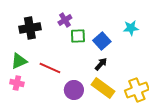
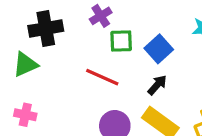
green triangle: (19, 61) -> (25, 65), moved
red line: (50, 68) -> (102, 77), moved

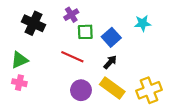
black cross: (46, 28) -> (33, 23), turned 35
green triangle: (25, 65) -> (19, 60), moved

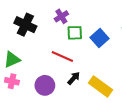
black arrow: (110, 62) -> (74, 78), moved
purple circle: (81, 90) -> (45, 85), moved

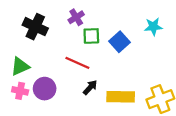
purple circle: (45, 85) -> (45, 89), moved
yellow rectangle: (100, 86) -> (121, 97), turned -35

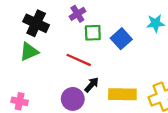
green triangle: (20, 66) -> (29, 52), moved
purple circle: (45, 89) -> (73, 99), moved
pink cross: (20, 91) -> (20, 101), moved

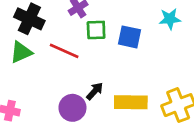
blue square: (121, 39) -> (129, 37), turned -36
red line: (79, 60) -> (64, 51), moved

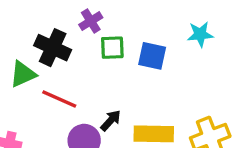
black cross: (29, 19) -> (53, 48), moved
red line: (64, 51) -> (59, 99), moved

